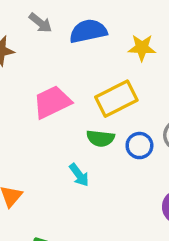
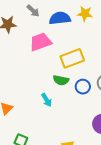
yellow star: (142, 48) -> (85, 14), moved
pink trapezoid: (52, 102) -> (40, 42), moved

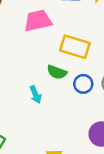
yellow rectangle: (72, 58) -> (75, 47), turned 30

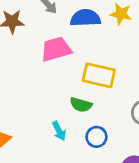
blue circle: (83, 84) -> (96, 137), moved

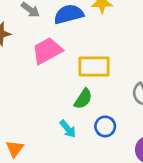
green semicircle: (81, 105) -> (83, 99), turned -60

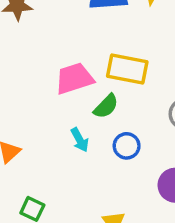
pink trapezoid: (47, 51) -> (74, 78), moved

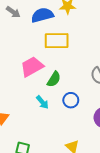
yellow rectangle: (127, 69) -> (57, 41), moved

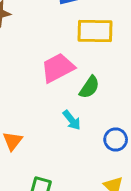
blue circle: (71, 100) -> (116, 140), moved

